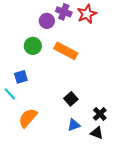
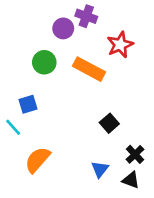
red star: (87, 14) -> (120, 45), moved
black square: (71, 99) -> (109, 123), moved
blue triangle: (74, 125) -> (100, 169), turned -32

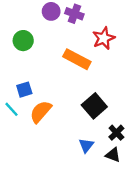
purple circle: (63, 28) -> (51, 11), moved
green circle: (44, 62) -> (23, 41), moved
black square: (109, 123) -> (94, 106), size x1.5
orange semicircle: (38, 160) -> (41, 112), moved

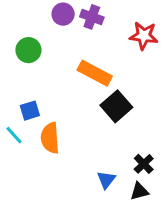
red star: (104, 38) -> (144, 36), moved, turned 30
black square: (94, 106) -> (116, 106), moved
orange semicircle: (41, 112) -> (50, 138), turned -45
black triangle: (113, 155) -> (139, 191), turned -35

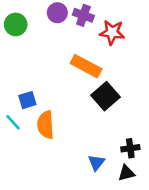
red star: (144, 36) -> (112, 32), moved
green circle: (28, 50) -> (16, 24), moved
black cross: (144, 164) -> (130, 148), turned 36

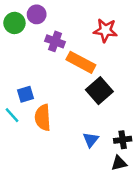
purple circle: (57, 13) -> (37, 14), moved
purple cross: (83, 15) -> (55, 41), moved
blue triangle: (96, 163) -> (91, 140), moved

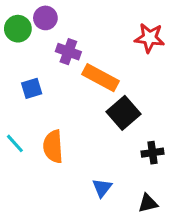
red star: (105, 30) -> (149, 38), moved
blue square: (26, 94) -> (32, 88), moved
blue triangle: (91, 140) -> (102, 188), moved
black cross: (123, 140) -> (153, 153), moved

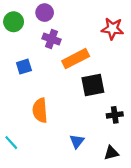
purple circle: (45, 18) -> (45, 13), moved
orange rectangle: (101, 78) -> (76, 59), turned -55
black square: (123, 113) -> (93, 85), turned 30
cyan line: (15, 143) -> (11, 143), moved

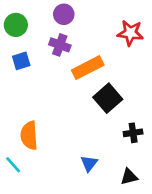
purple circle: (45, 13) -> (64, 14), moved
blue square: (24, 67) -> (21, 61), moved
black square: (93, 85) -> (108, 98), turned -30
orange semicircle: (40, 110) -> (29, 135), moved

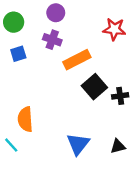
black cross: (133, 133) -> (120, 96), moved
blue triangle: (89, 163) -> (78, 144), size x1.5
black triangle: (129, 177) -> (118, 146), moved

